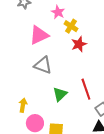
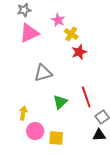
pink triangle: (39, 35) -> (29, 33), moved
gray triangle: (43, 65) -> (43, 73), turned -36

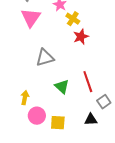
pink triangle: (29, 33) -> (31, 18), turned -30
green triangle: (60, 102) -> (62, 87), turned -35
black triangle: (99, 135) -> (91, 120), moved

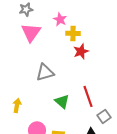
yellow cross: (73, 19) -> (73, 33), turned -32
yellow arrow: (25, 98) -> (17, 105), moved

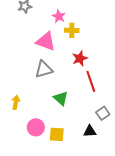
pink triangle: (31, 32) -> (46, 41), moved, turned -45
red star: (81, 51) -> (80, 58), moved
red line: (88, 96) -> (91, 81), moved

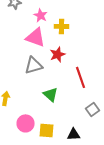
pink star: (59, 16) -> (41, 15), moved
red star: (80, 58) -> (58, 54), moved
black triangle: (90, 131) -> (74, 134), moved

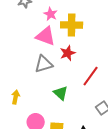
yellow cross: (62, 26) -> (72, 25), size x1.5
red line: (81, 77) -> (91, 76), turned 55

